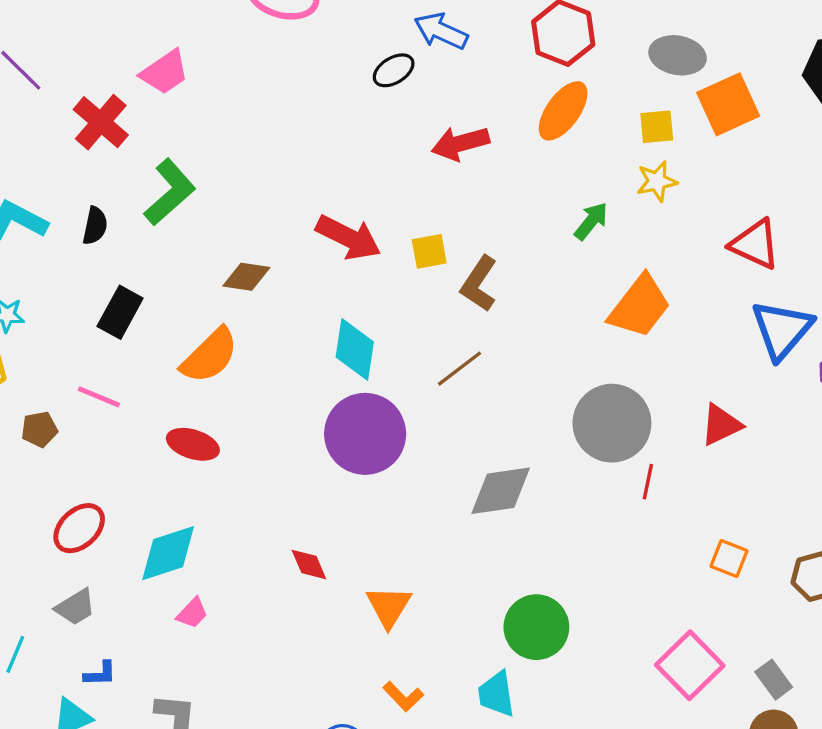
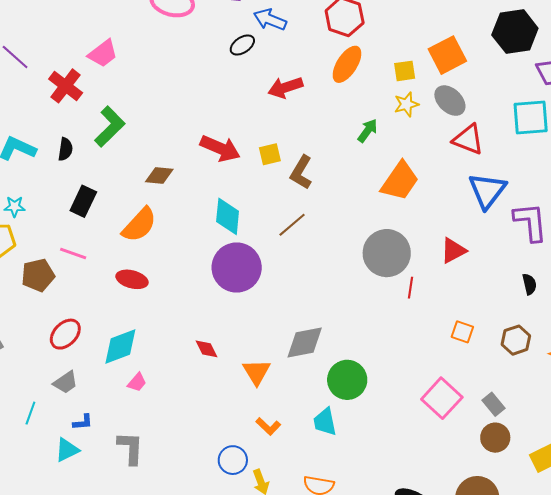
gray ellipse: (678, 55) -> (450, 101), moved, turned 36
brown pentagon: (39, 429) -> (38, 275), size x1.5
gray diamond: (501, 491) -> (305, 342), moved

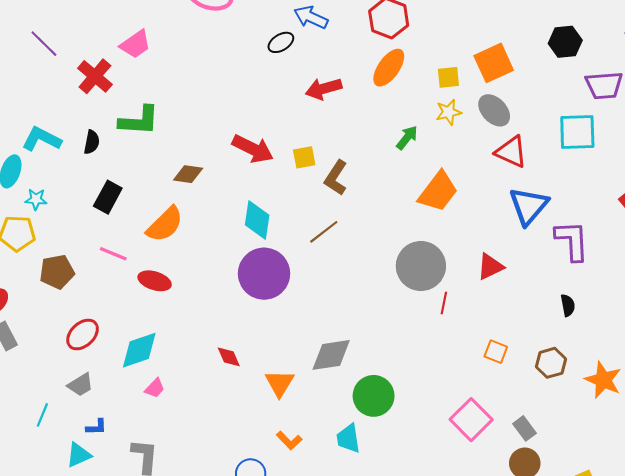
black hexagon: (515, 32) -> (565, 42), size x0.7
green L-shape: (110, 126) -> (139, 121), turned 45
pink line: (73, 253) -> (113, 254), moved

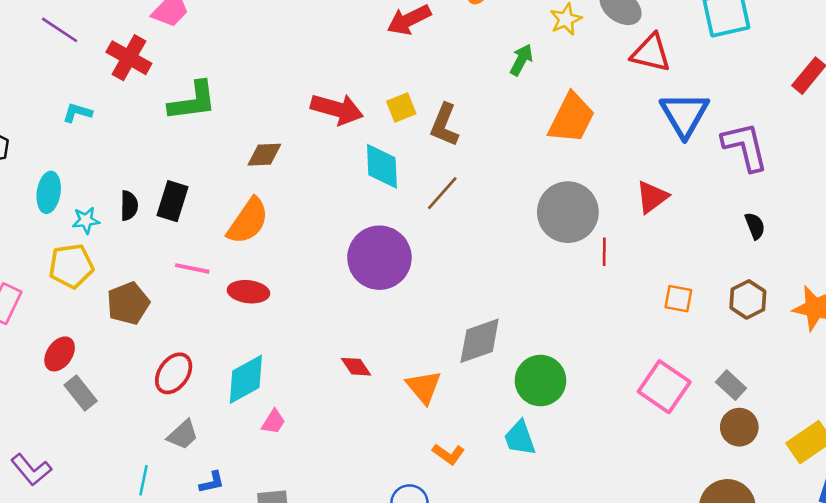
cyan L-shape: (42, 139) -> (77, 113), moved, size x0.6
black semicircle: (92, 142) -> (129, 206), moved
cyan diamond: (257, 220) -> (382, 166), moved

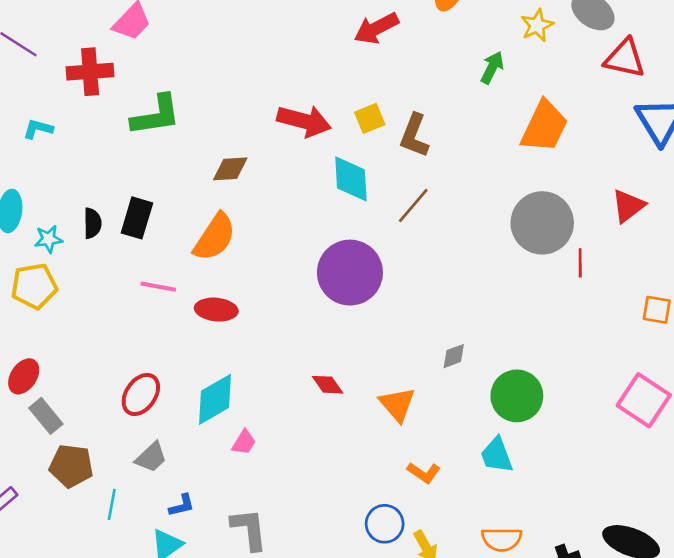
red cross: (129, 58) -> (90, 72), turned -33
brown pentagon: (128, 303) -> (71, 466), moved, turned 30
gray diamond: (480, 341) -> (454, 356), size x0.5

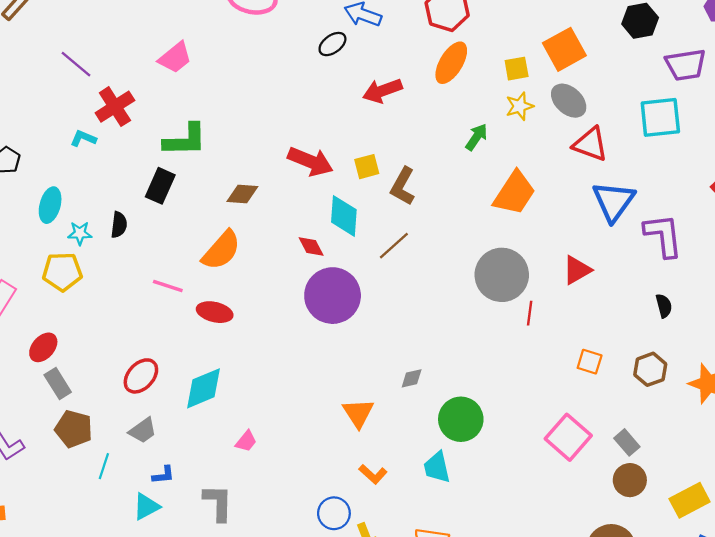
red cross: (90, 72) -> (115, 107), moved, turned -36
black rectangle: (137, 218) -> (160, 186), moved
red diamond: (328, 385) -> (311, 246), moved
pink trapezoid: (244, 442) -> (246, 441), moved

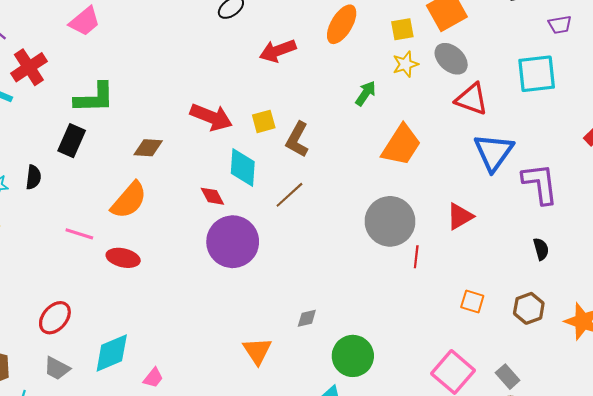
purple trapezoid: (686, 65) -> (560, 25), size x0.6
cyan diamond: (204, 388) -> (112, 353), moved
gray trapezoid: (143, 430) -> (57, 368), turned 64

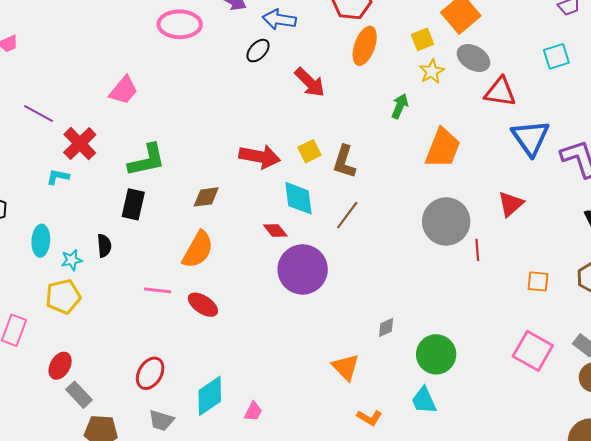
red arrow: (278, 51) -> (310, 82), turned -104
cyan square: (537, 74) -> (556, 56), size x0.7
red ellipse: (123, 258) -> (203, 305), turned 32

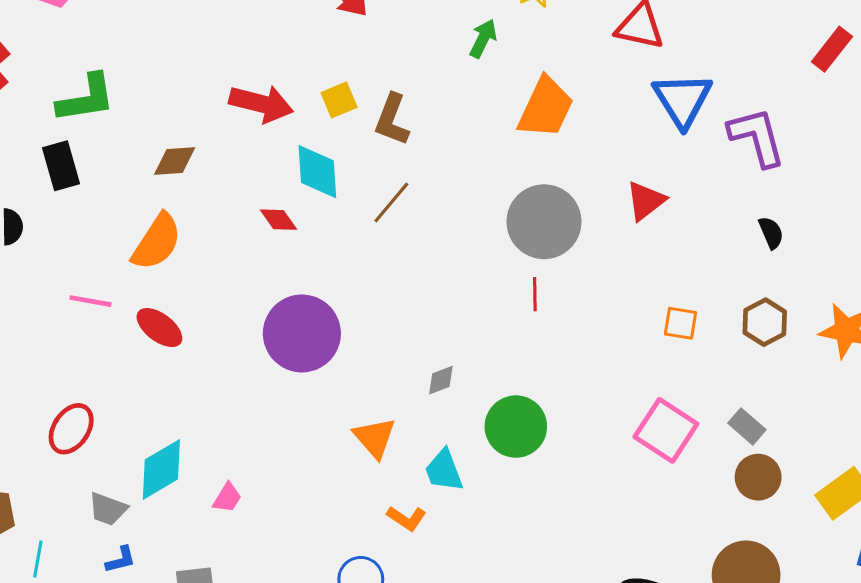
black rectangle: (133, 204) -> (61, 166), turned -32
red line: (477, 250) -> (535, 294), moved
purple circle: (303, 269) -> (302, 333), moved
cyan trapezoid: (424, 400) -> (444, 470), moved
gray trapezoid: (161, 420) -> (108, 509), moved

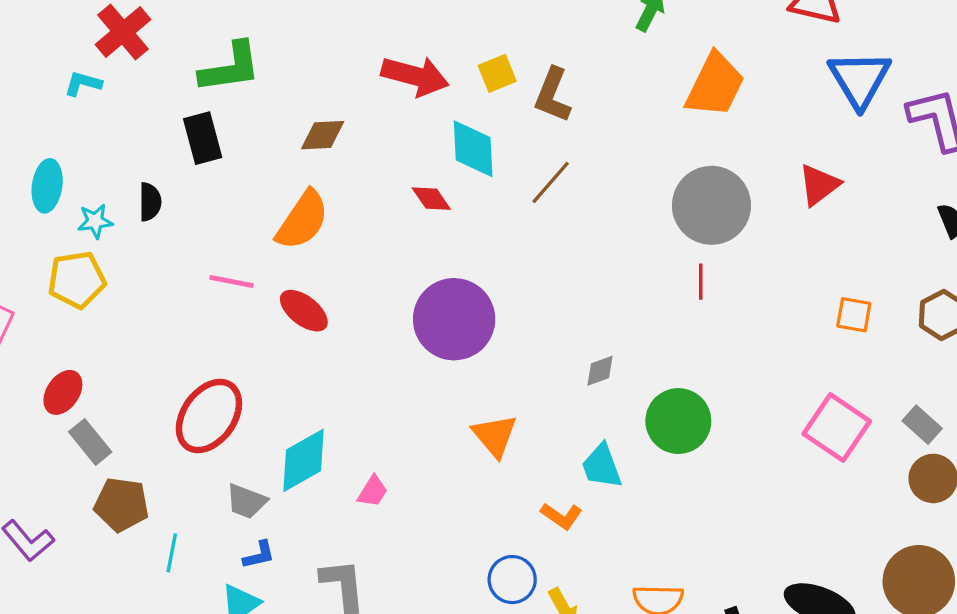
red ellipse: (71, 429) -> (209, 416), size x1.4
orange triangle: (375, 438) -> (495, 436), moved

